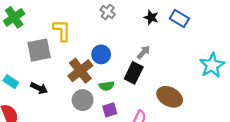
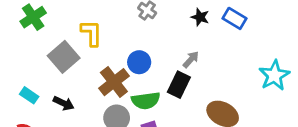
gray square: (39, 50) -> (64, 57), turned -30
green semicircle: (107, 86) -> (146, 101), size x1.5

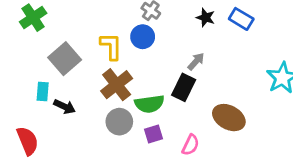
yellow L-shape: (91, 33) -> (111, 46), moved
blue circle: (139, 62) -> (143, 37), moved
cyan rectangle: (29, 95) -> (43, 92), moved, turned 60

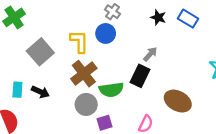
cyan rectangle: (43, 92) -> (17, 90), moved
purple square: (154, 134) -> (104, 123), moved

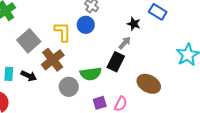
black star: (158, 17) -> (134, 24), moved
brown cross: (84, 74) -> (53, 60), moved
purple square: (104, 123) -> (100, 103), moved

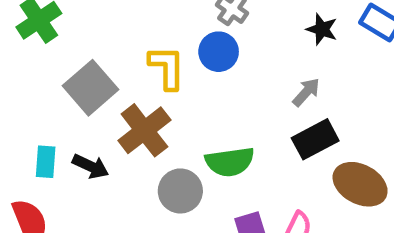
black star: (134, 24) -> (322, 29), moved
black rectangle: (116, 62) -> (315, 139), moved, turned 36

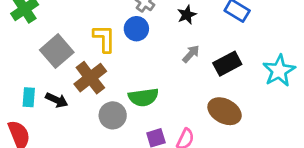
black star: (322, 29) -> (187, 15), moved, turned 30
black rectangle: (315, 139) -> (227, 64), moved

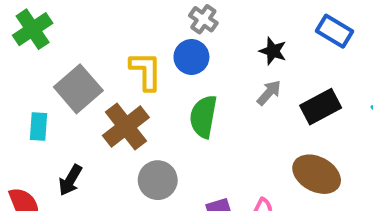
black star: (187, 15) -> (273, 51), moved, turned -30
cyan rectangle: (29, 97) -> (39, 127), moved
green semicircle: (143, 97) -> (203, 117), moved, turned 108
black arrow: (57, 100) -> (70, 180), moved, turned 95

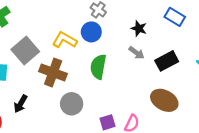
yellow L-shape: (146, 71) -> (65, 40), turned -60
gray arrow: (269, 93) -> (137, 53), turned 84
brown cross: (126, 127) -> (53, 73), turned -32

